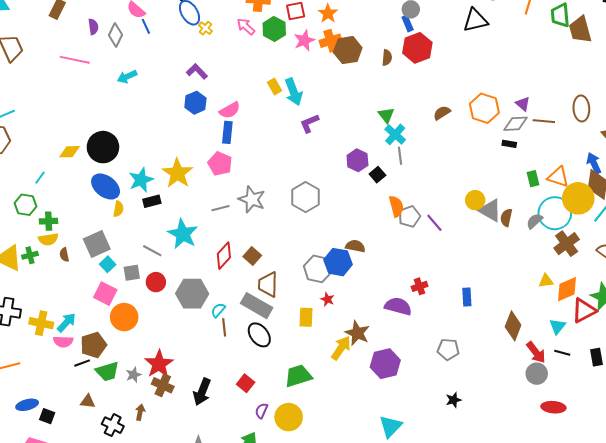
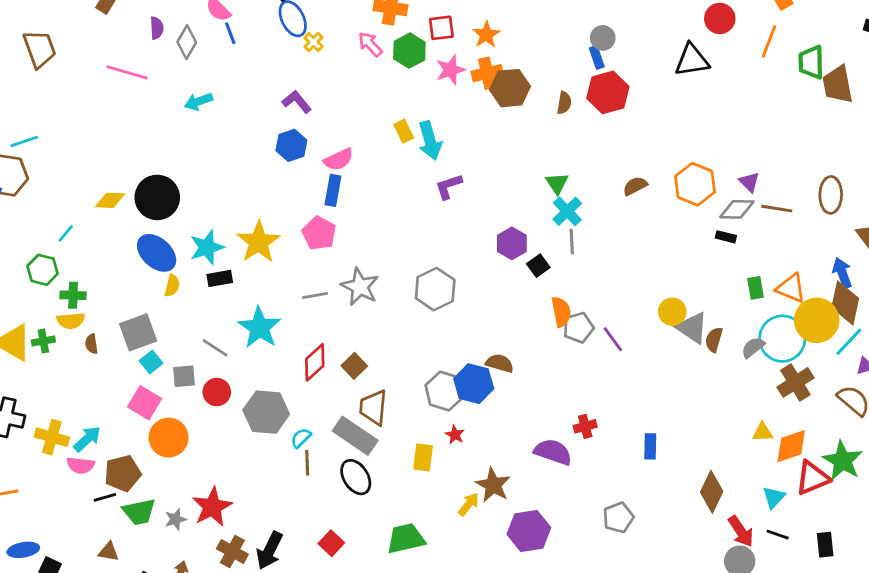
yellow arrow: (341, 348) -> (469, 504), size x0.7
gray pentagon: (448, 349) -> (618, 518), turned -30
brown cross: (163, 385) -> (232, 551), moved

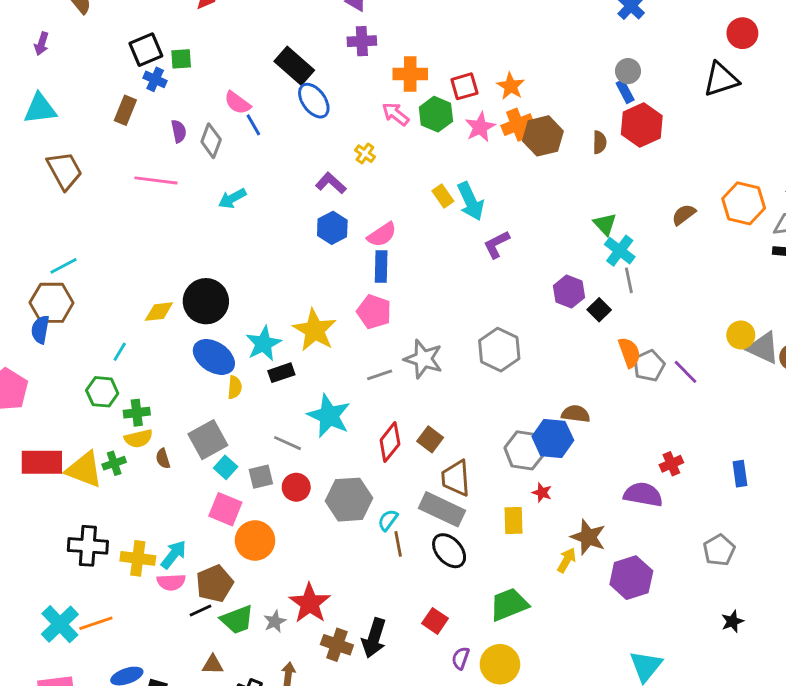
yellow cross: (313, 42) -> (365, 154), moved

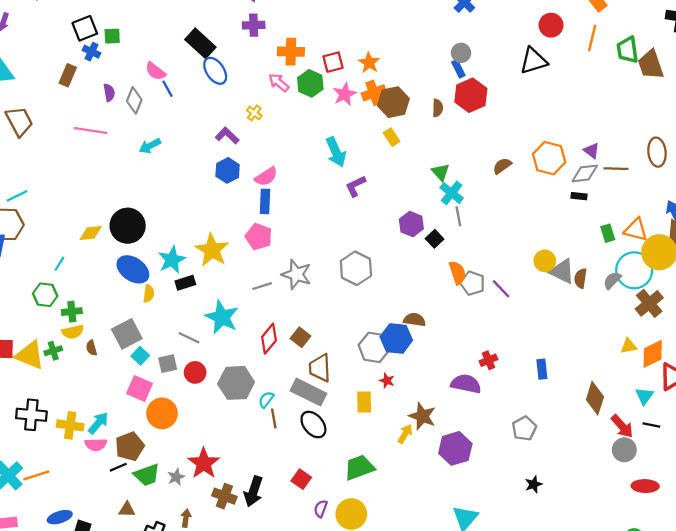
yellow rectangle: (443, 196) -> (392, 137), moved
gray pentagon: (649, 366) -> (473, 283), turned -30

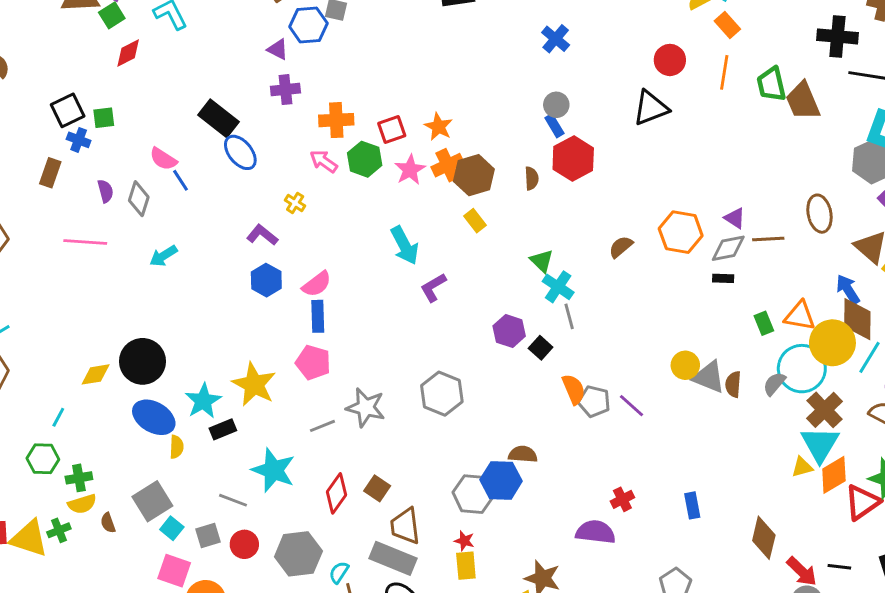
red star: (387, 381) -> (464, 541), moved
cyan triangle: (644, 396) -> (820, 444), moved, size x1.6

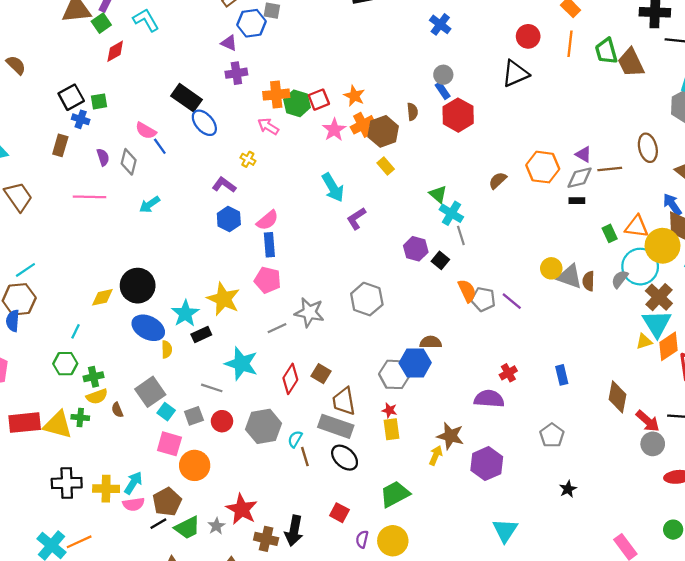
green hexagon: (365, 159) -> (297, 103), moved
brown semicircle: (532, 178) -> (412, 112), moved
green cross: (59, 530) -> (80, 417), turned 30

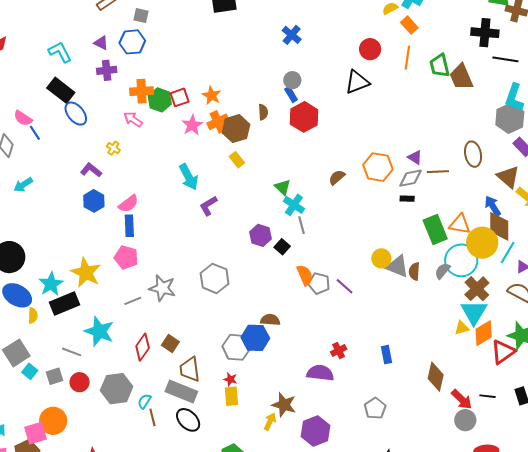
cyan L-shape: (146, 20) -> (60, 52), moved
blue hexagon: (251, 23) -> (132, 42), moved
green rectangle: (610, 233) -> (435, 229), size x1.8
black rectangle: (201, 334) -> (65, 303), size x1.6
pink square: (169, 444) -> (36, 433), moved, turned -35

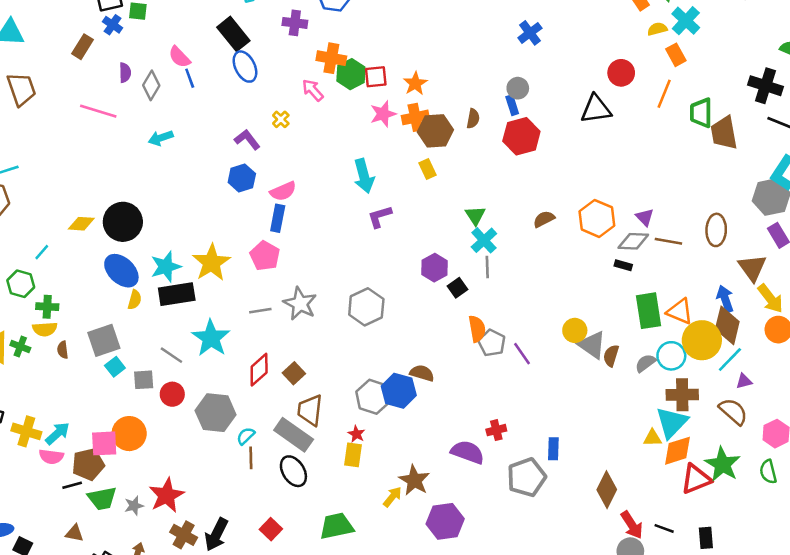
cyan circle: (461, 260) -> (671, 356), size x0.7
brown cross: (477, 289) -> (682, 395), turned 30
gray pentagon: (375, 408) -> (526, 477), moved, size x1.4

